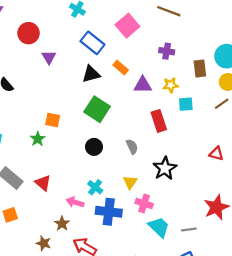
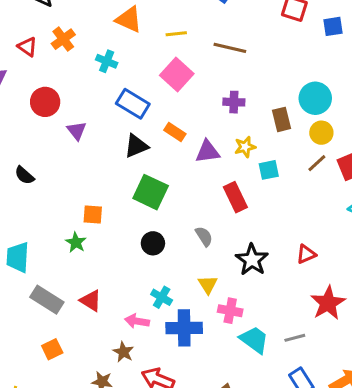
red triangle: (216, 154) -> (306, 254), moved, turned -32

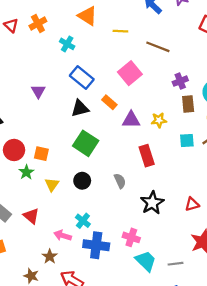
pink square: (177, 75) -> (130, 73), moved
red circle: (45, 102) -> (14, 150), moved
purple cross: (234, 102) -> (180, 81), moved, turned -32
cyan square: (269, 170) -> (187, 141), moved
yellow triangle: (208, 285) -> (52, 185), moved

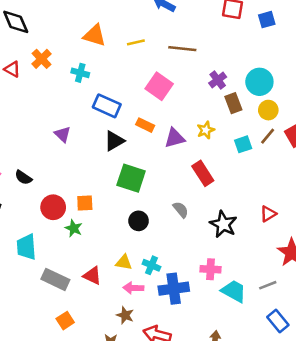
yellow triangle: (52, 185) -> (124, 262), moved, turned -40

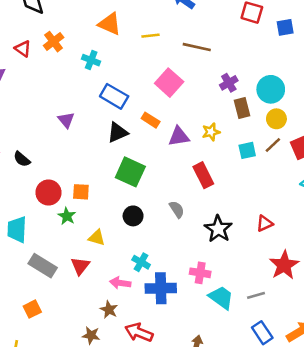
yellow triangle: (124, 262) -> (97, 238), moved
red triangle: (92, 276) -> (80, 266), turned 36
orange square: (65, 321) -> (32, 309), moved

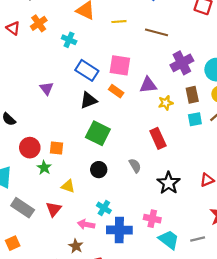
pink square: (169, 83) -> (120, 65), moved, turned -35
purple cross: (229, 83) -> (182, 63), size x1.5
brown rectangle: (242, 108) -> (192, 95), moved
purple triangle: (179, 136) -> (148, 85), moved

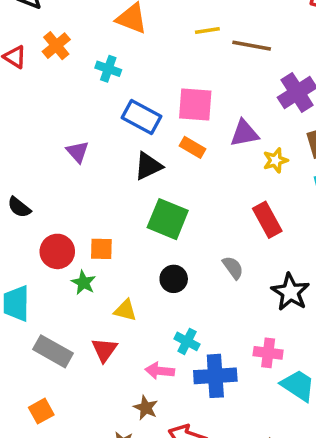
yellow line: (119, 22) -> (207, 30), moved

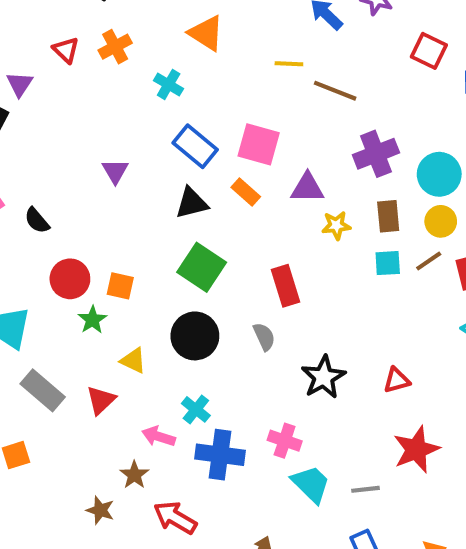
red rectangle: (267, 220) -> (285, 286), moved
black circle: (174, 279) -> (195, 336), size x1.5

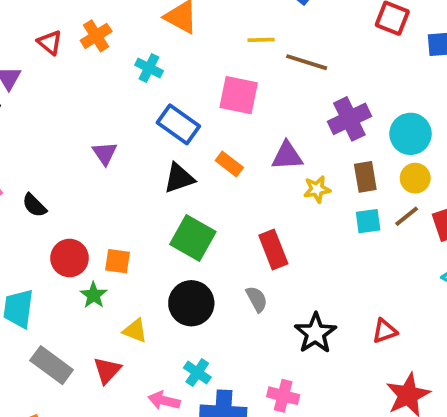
pink square: (259, 144) -> (239, 95), moved

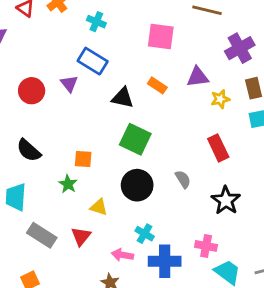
blue rectangle: (178, 124) -> (93, 61), moved
black triangle: (179, 178) -> (123, 98), turned 35
black semicircle: (34, 205) -> (29, 150), moved, size x1.4
red rectangle: (273, 250) -> (218, 148), moved
red circle: (70, 258) -> (32, 91), moved

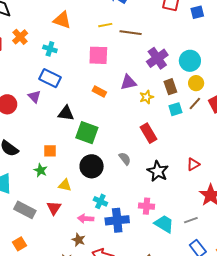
black triangle: (123, 98) -> (66, 113), moved

